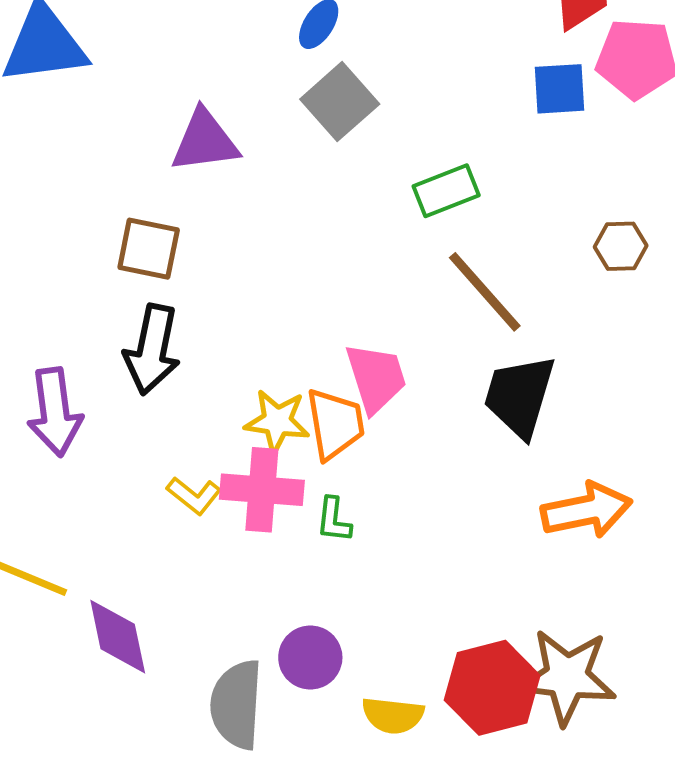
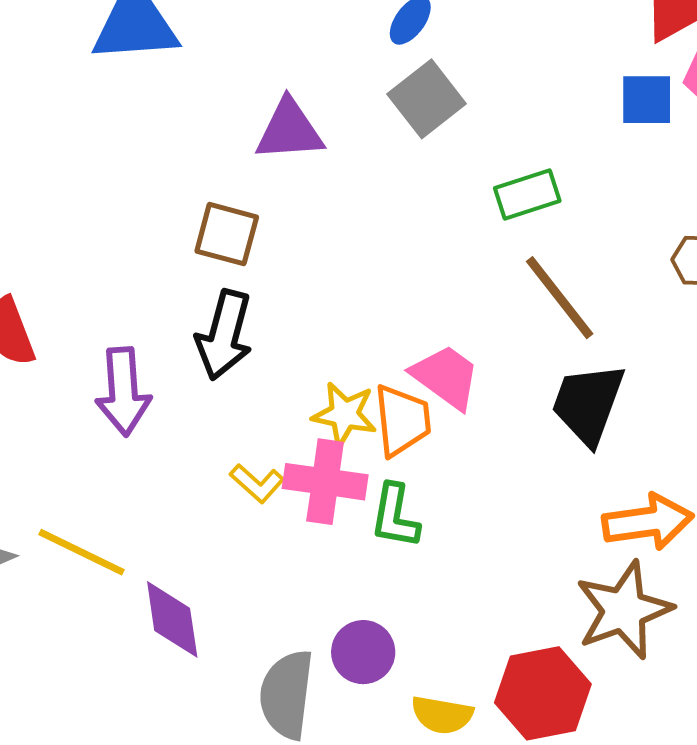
pink trapezoid: (376, 378) -> (446, 377), turned -40
green L-shape: (334, 520) -> (395, 516), size x1.4
brown star: (567, 677) -> (624, 610), moved, turned -30

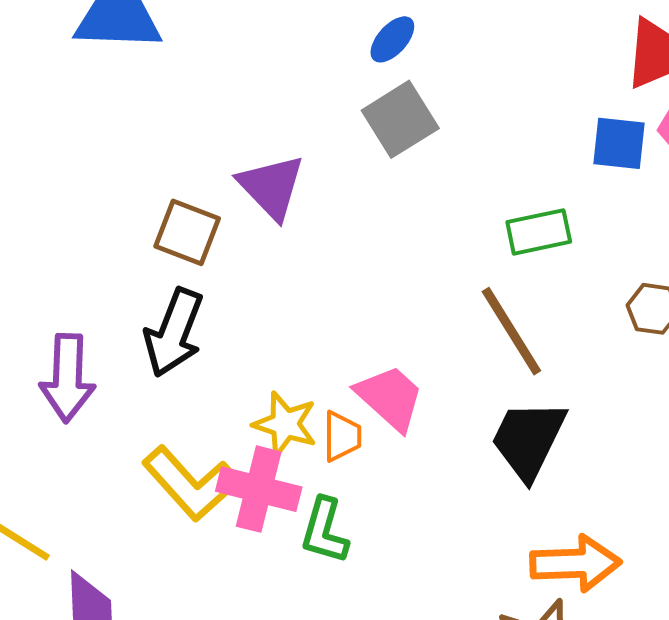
purple triangle: (289, 130) -> (271, 187), moved, turned 44
green rectangle: (527, 195) -> (539, 232), moved
orange trapezoid: (402, 420) -> (342, 436), size x0.7
yellow L-shape: (257, 483) -> (191, 483), size x1.8

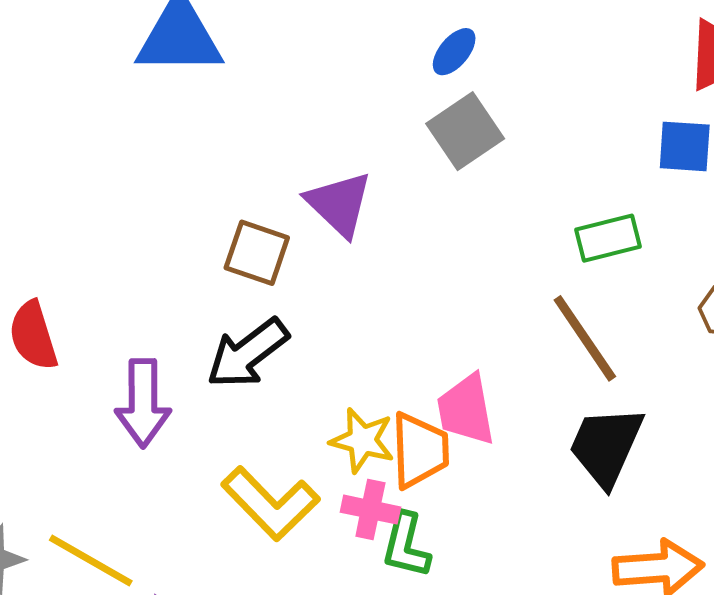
black arrow: (174, 333) -> (248, 353), turned 34
pink trapezoid: (390, 398) -> (466, 410), turned -140
orange trapezoid: (342, 436) -> (420, 450), size x1.5
pink cross: (259, 489) -> (370, 510), moved, size x0.7

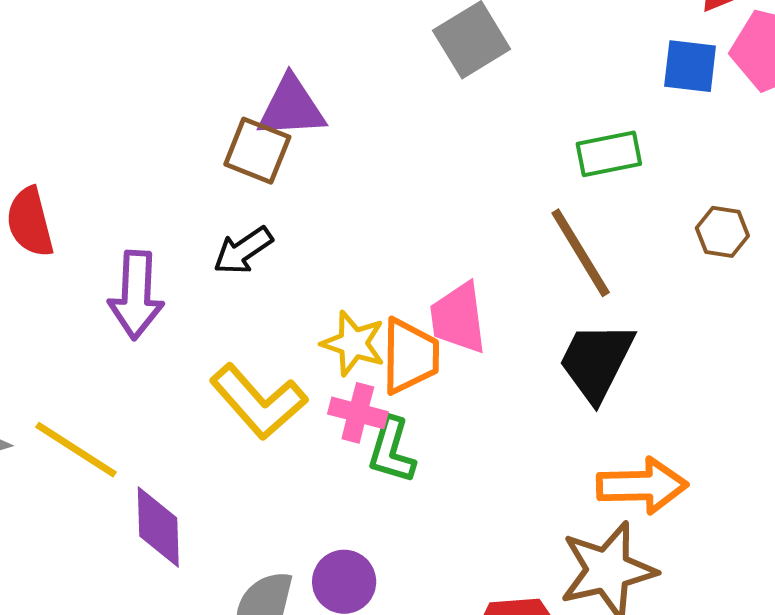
purple triangle: (339, 204) -> (291, 107), moved, turned -50
black arrow: (248, 353) -> (243, 251), size x0.7

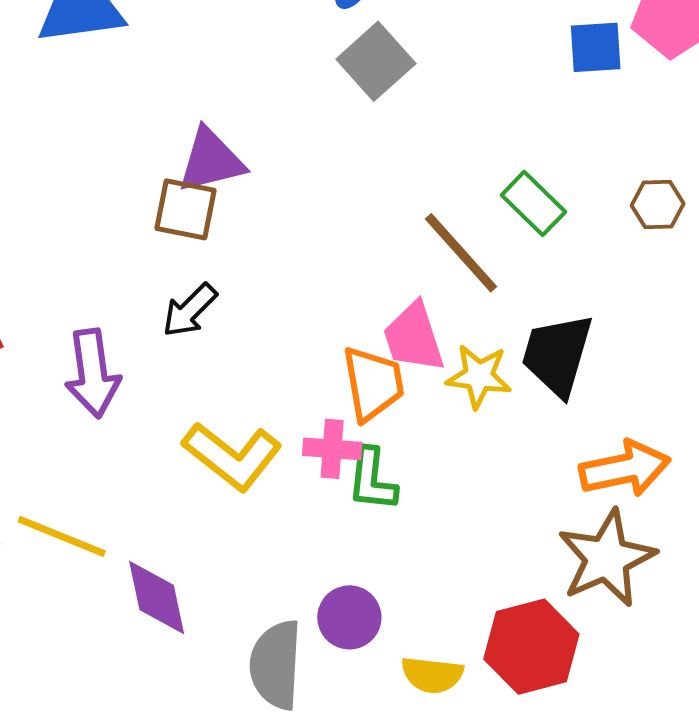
green rectangle: (609, 154) -> (533, 203), moved, turned 66
brown line: (581, 253) -> (461, 253), moved
yellow star: (353, 343) -> (479, 376), moved

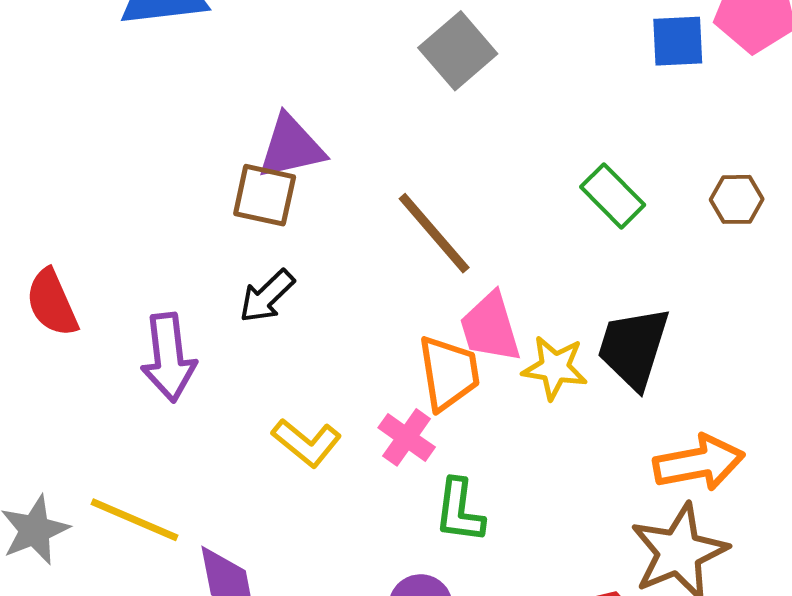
brown line: (461, 253) -> (434, 233), moved
pink cross: (332, 449) -> (407, 437), turned 30
yellow L-shape: (232, 456) -> (307, 443), size x0.7
green L-shape: (372, 480) -> (459, 511), moved

